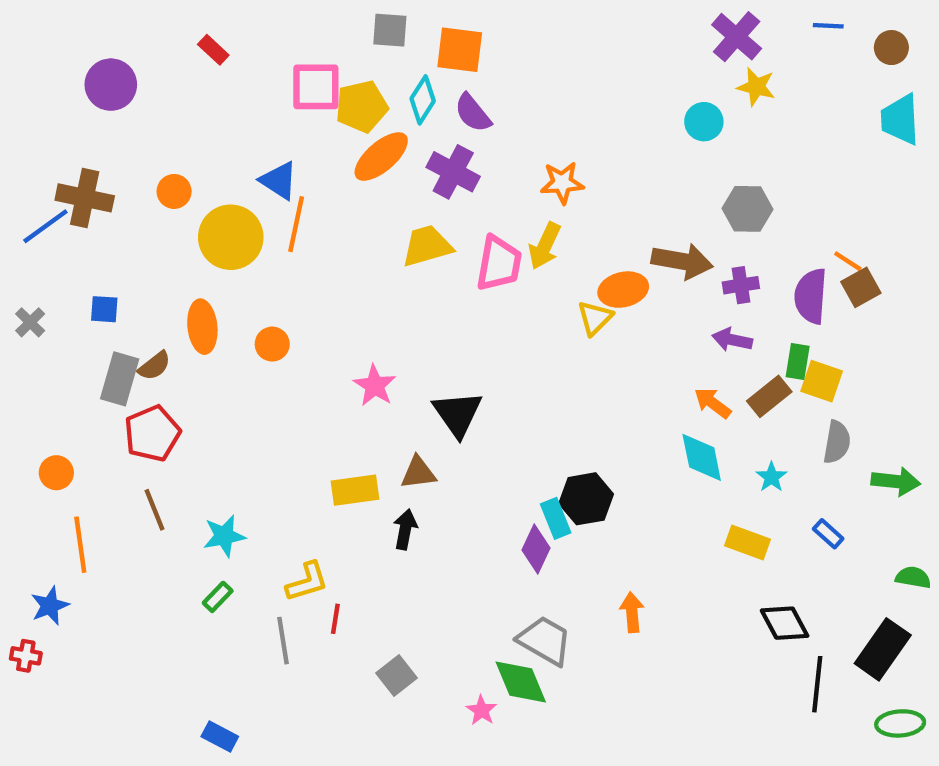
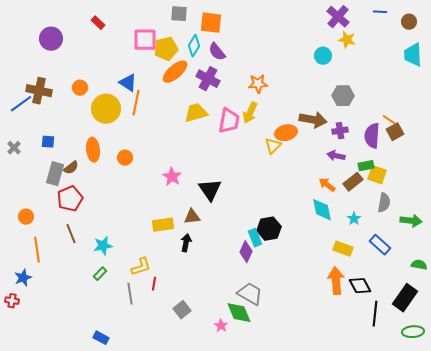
green rectangle: (798, 362) -> (366, 166), turned 70
blue rectangle: (828, 534) -> (380, 245), size x1.5
orange arrow: (632, 612) -> (336, 281), moved, size x1.5

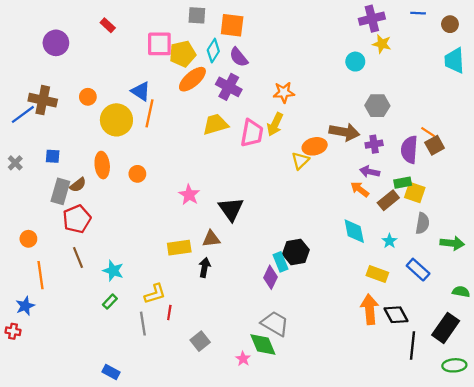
purple cross: (338, 17) -> (372, 19), turned 35
orange arrow: (327, 185) -> (360, 189), moved
cyan star: (103, 246) -> (113, 271), turned 30

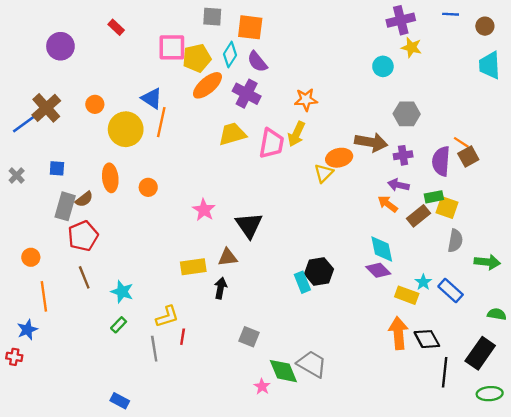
brown cross: (43, 100) -> (46, 108), turned 36
cyan star: (389, 241) -> (423, 282), moved
purple diamond: (271, 277) -> (378, 270), moved, turned -70
gray trapezoid: (275, 324) -> (312, 364), moved
gray square: (200, 341) -> (249, 337), moved, turned -30

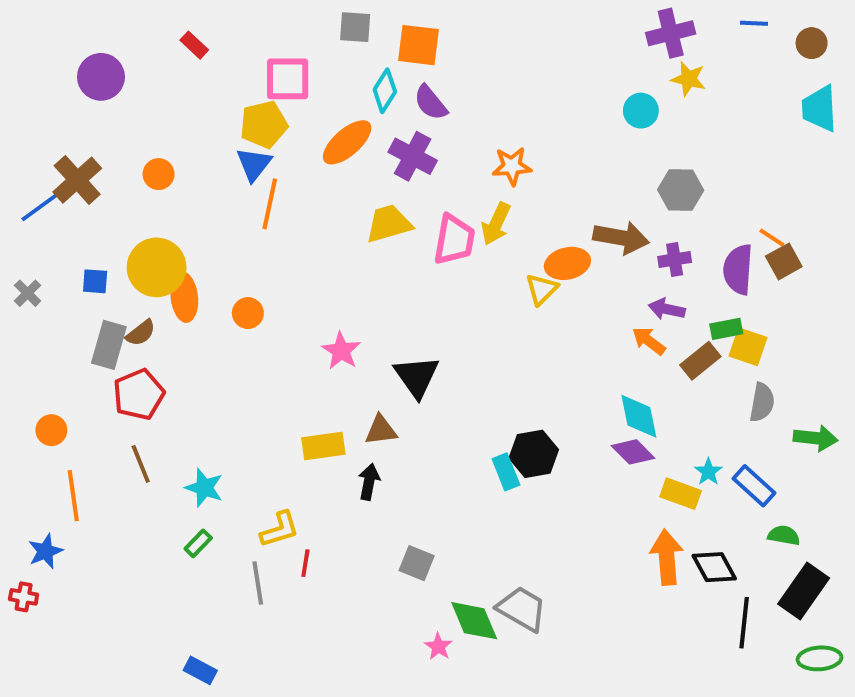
yellow pentagon: (197, 58) -> (264, 124), moved
blue triangle: (152, 98) -> (254, 164), turned 35
yellow circle: (126, 129) -> (157, 267), moved
green semicircle: (497, 314) -> (784, 535), moved

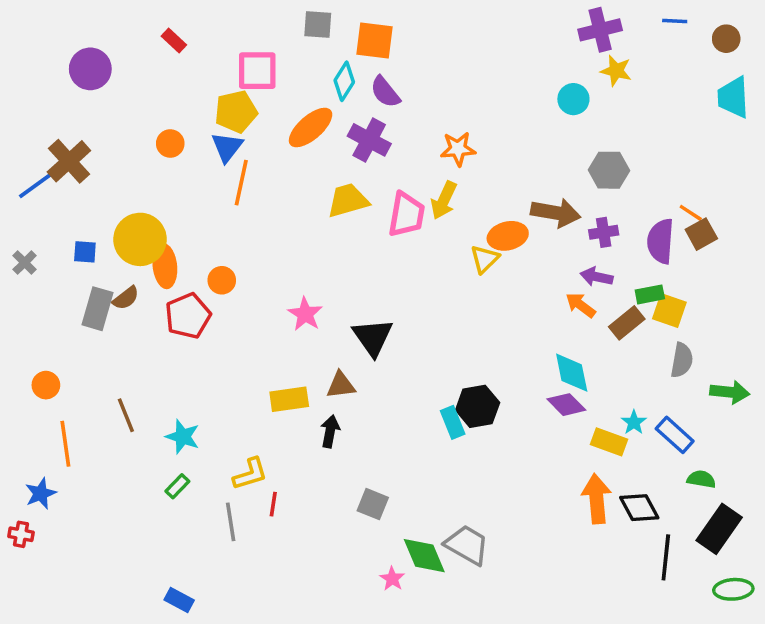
orange circle: (159, 174) -> (170, 144), moved
red pentagon: (139, 394) -> (188, 316), moved

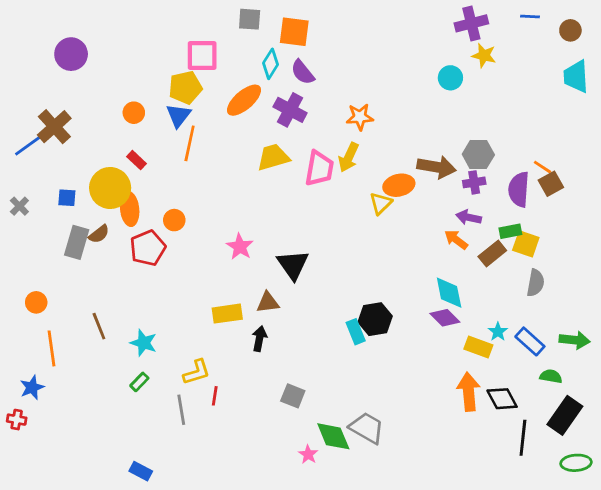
red rectangle: (174, 40) -> (137, 160), moved
gray hexagon: (609, 170) -> (478, 155), moved
green arrow: (730, 392) -> (575, 340), moved

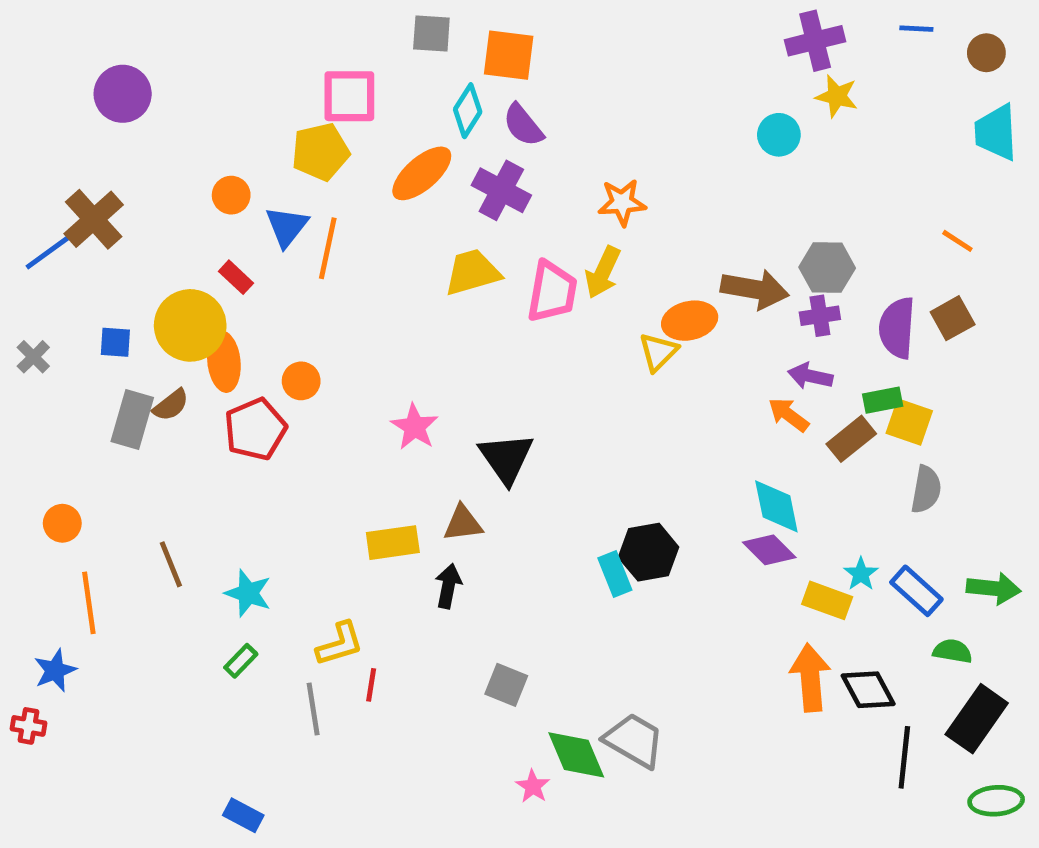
blue triangle: (178, 115) -> (287, 226), moved
orange line: (543, 167) -> (957, 241), moved

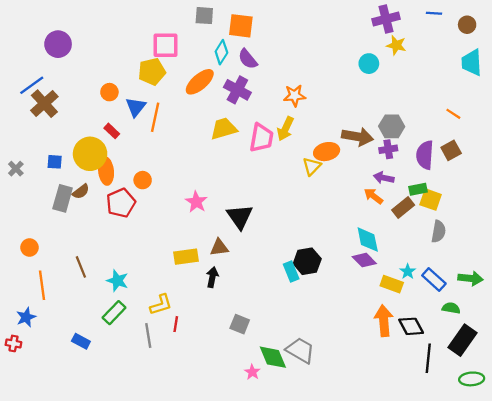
blue line: (50, 251) -> (32, 85), moved
green rectangle: (241, 661) -> (114, 313), size x1.5
blue rectangle: (243, 815) -> (81, 341), moved

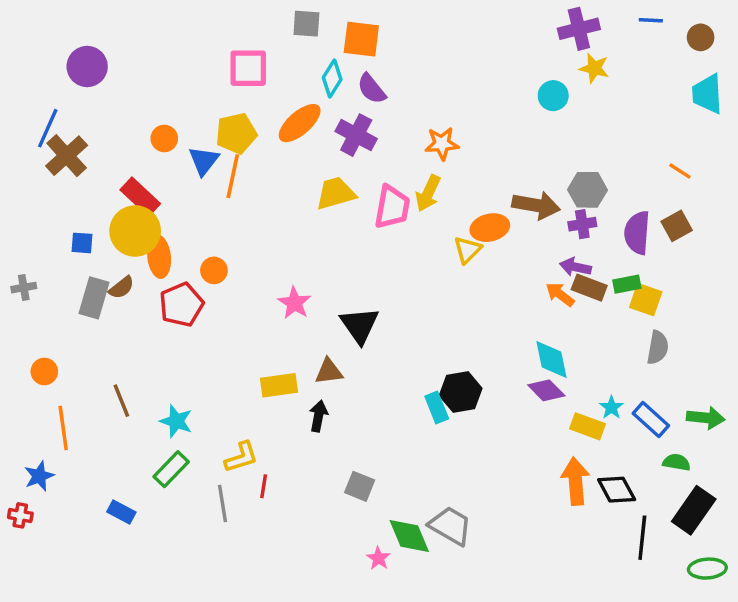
yellow pentagon: (152, 72) -> (236, 133), moved
blue line: (32, 85) -> (48, 128), turned -30
red rectangle: (112, 131) -> (140, 197), moved, size x1.6
gray cross: (16, 169) -> (24, 288), moved, turned 35
brown rectangle: (403, 208) -> (589, 288), moved, turned 60

